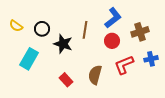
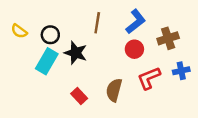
brown line: (85, 30) -> (97, 23), moved
cyan rectangle: (29, 59) -> (47, 61), moved

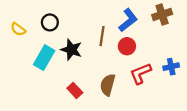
brown line: (97, 23) -> (102, 36), moved
black circle: (50, 35) -> (50, 22), moved
brown cross: (168, 38) -> (162, 14), moved

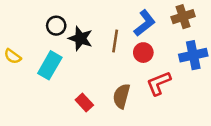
yellow semicircle: (18, 29) -> (13, 56), moved
black star: (71, 50) -> (81, 38), moved
blue cross: (171, 67) -> (193, 55), moved, size x1.5

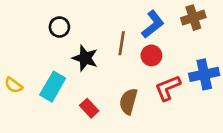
black star: (81, 38) -> (85, 58), moved
blue cross: (193, 55) -> (204, 74), moved
yellow semicircle: (13, 56) -> (13, 85), moved
cyan rectangle: (50, 65) -> (53, 87), moved

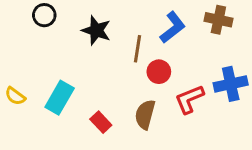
brown cross: (193, 18) -> (218, 20), turned 30
black circle: (59, 27) -> (44, 15), moved
red circle: (151, 55) -> (159, 72), moved
black star: (85, 58) -> (96, 30), moved

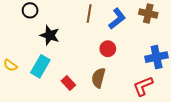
black star: (96, 30) -> (50, 35), moved
brown line: (137, 49) -> (89, 13), moved
red L-shape: (189, 99) -> (143, 86), moved

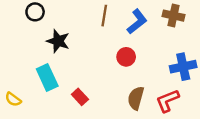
yellow semicircle: (10, 65) -> (13, 99), moved
cyan rectangle: (40, 66) -> (47, 78), turned -55
brown semicircle: (98, 78) -> (136, 98), moved

